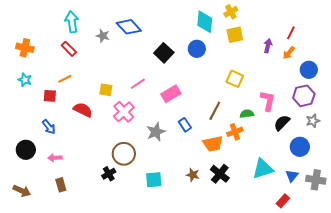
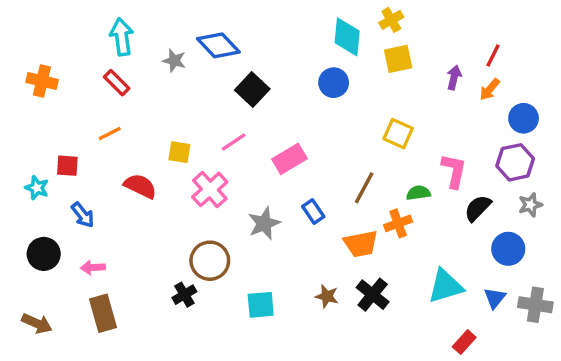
black square: (164, 53) -> (252, 89), moved
cyan star: (25, 80) -> (37, 188), moved
red square: (50, 96) -> (67, 166), moved
brown rectangle: (61, 185) -> (103, 313), size x1.5
red rectangle: (283, 201) -> (464, 342), moved

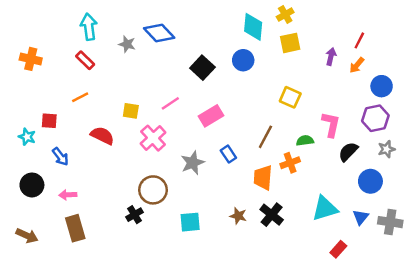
black square: (252, 89) -> (202, 68), moved
orange trapezoid: (361, 244) -> (263, 178), turned 105

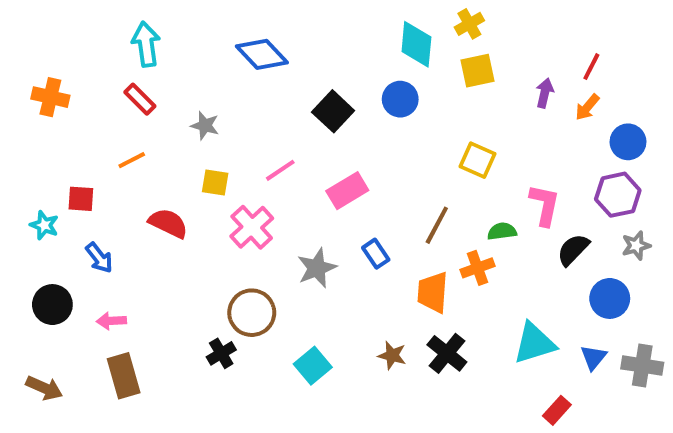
gray star: (127, 44) -> (205, 126), moved
cyan square: (190, 222) -> (313, 366), turned -35

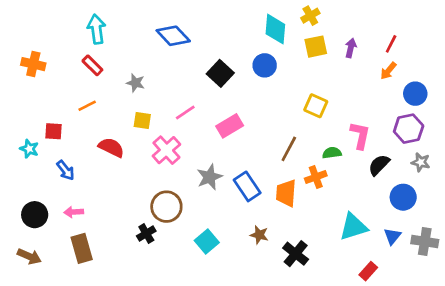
purple arrow: (545, 93) -> (351, 48), moved
gray star: (636, 246) -> (421, 162), turned 30
blue rectangle: (376, 254) -> (247, 186), moved, size x1.5
black circle: (52, 305) -> (35, 215), moved
black cross: (447, 353) -> (296, 254), moved

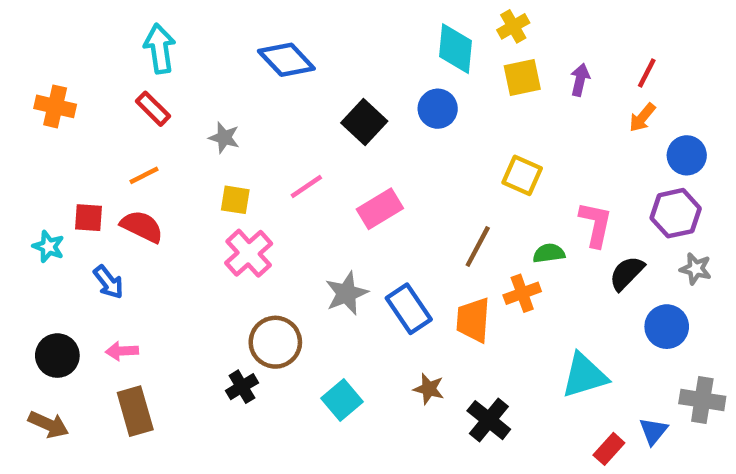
red semicircle: (111, 147) -> (142, 227), moved
pink cross: (166, 150) -> (249, 253), moved
blue triangle: (392, 236) -> (653, 431), moved

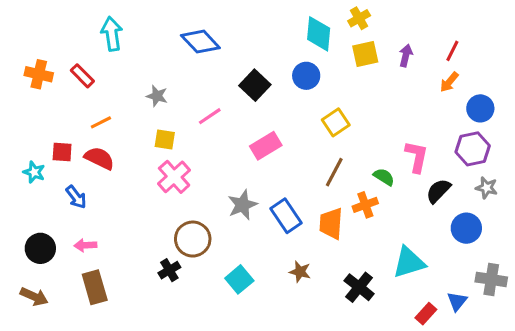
red rectangle: (153, 109) -> (82, 76), moved
yellow square: (522, 175) -> (336, 122), moved, turned 32
pink line: (306, 186) -> (210, 116), moved
green semicircle: (549, 253) -> (384, 177), turned 40
black cross: (489, 420) -> (359, 287), moved

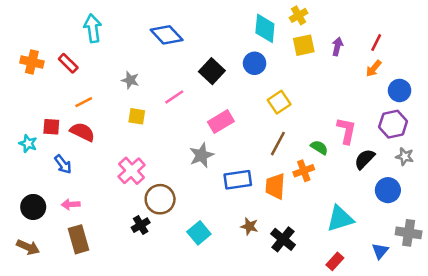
pink cross: (174, 177) -> (132, 171), moved
gray star: (242, 205) -> (201, 155), moved
blue rectangle: (286, 216) -> (238, 180), turned -64
black cross: (359, 287) -> (283, 239), moved
red rectangle: (426, 314) -> (335, 261), moved

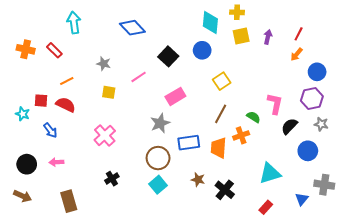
yellow cross: (299, 15) -> (237, 12), turned 32
brown circle: (160, 199) -> (158, 158), moved
brown rectangle: (78, 239) -> (69, 201), moved

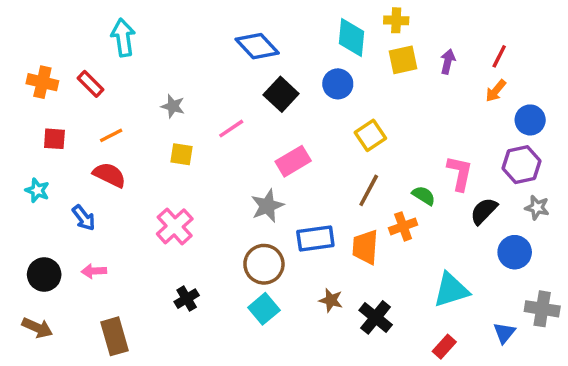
blue diamond: (132, 28) -> (257, 46), moved
red square: (41, 101) -> (54, 139), moved

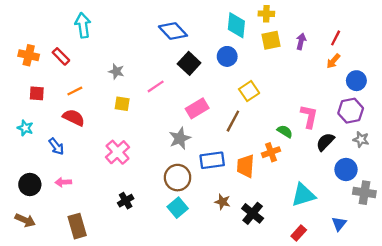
brown line: (369, 190) -> (233, 121), moved
gray cross: (542, 309) -> (364, 193), moved

